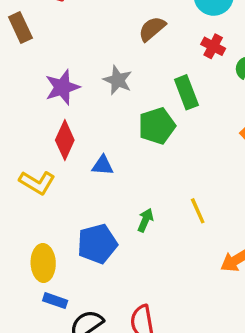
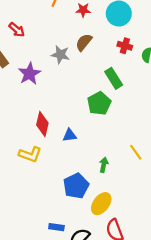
gray star: (118, 80) -> (60, 55), moved
purple star: (62, 87) -> (30, 74), moved
yellow ellipse: (43, 263) -> (101, 204), moved, turned 50

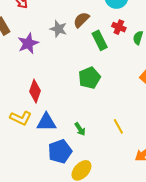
green rectangle: (114, 78) -> (100, 40), moved
blue triangle: (70, 135) -> (46, 122), moved, size x1.5
green arrow: (104, 165) -> (80, 129), moved, turned 128

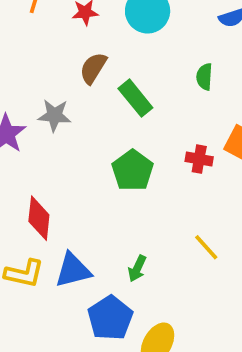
red cross: (119, 27) -> (199, 159), moved
gray star: (58, 29) -> (54, 115), moved
green arrow: (80, 129) -> (137, 268), turned 72

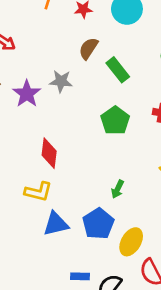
blue triangle: (73, 270) -> (56, 224), moved

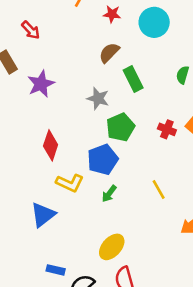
gray star: (61, 81) -> (98, 98), moved
yellow L-shape: (38, 192) -> (70, 183), moved
blue triangle: (56, 224) -> (43, 215), turned -36
blue pentagon: (98, 224) -> (103, 160), moved

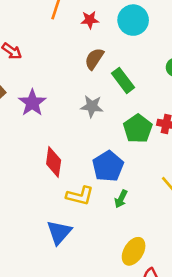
green pentagon: (120, 127) -> (138, 129), moved

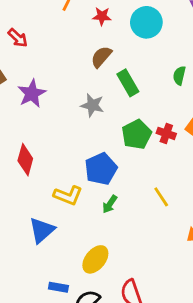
red diamond: (54, 162) -> (25, 160), moved
yellow ellipse: (134, 251) -> (95, 259), moved

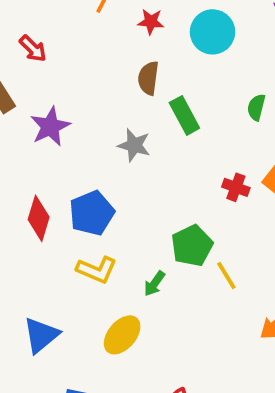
brown semicircle: (101, 57) -> (148, 78), turned -35
green pentagon: (137, 134) -> (192, 246), moved
blue pentagon: (101, 169) -> (92, 213), moved
blue triangle: (42, 230) -> (41, 335), moved
yellow ellipse: (95, 259) -> (122, 335), moved

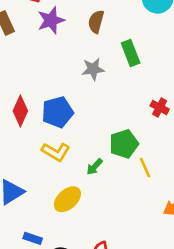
brown semicircle: (148, 78) -> (96, 22), moved
purple star: (50, 127) -> (51, 20), moved
gray star: (134, 145) -> (93, 69), turned -30

